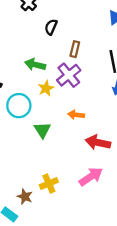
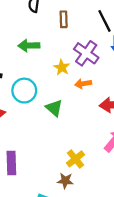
purple cross: (69, 75) -> (86, 53), moved
yellow star: (46, 88) -> (62, 67), moved
brown star: (25, 197) -> (65, 181), moved

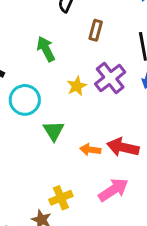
green arrow: (29, 46) -> (46, 49), turned 48
orange arrow: (83, 84) -> (90, 150), moved

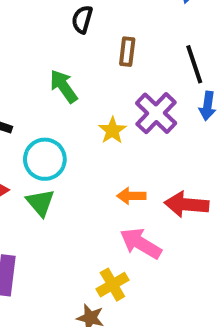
green triangle: (54, 131) -> (40, 203), moved
orange arrow: (90, 150) -> (131, 196), moved
pink arrow: (113, 190) -> (141, 243), moved, turned -108

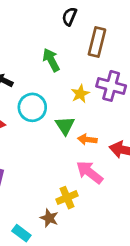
brown rectangle: (127, 52) -> (97, 42), size x1.5
purple cross: (156, 113) -> (111, 86), turned -36
green triangle: (40, 203) -> (65, 125), moved

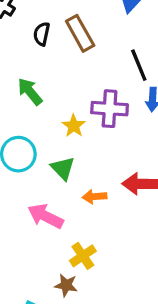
brown rectangle: (97, 42) -> (80, 33), moved, turned -32
orange arrow: (87, 139) -> (95, 197), moved
pink arrow: (90, 172) -> (45, 216), moved

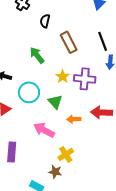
brown rectangle: (80, 33) -> (69, 42), moved
purple cross: (110, 109) -> (85, 79), moved

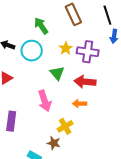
cyan circle: (29, 92) -> (32, 51), moved
red arrow: (102, 112) -> (85, 82), moved
orange arrow: (74, 119) -> (80, 104), moved
pink arrow: (44, 130) -> (45, 101), turned -140

